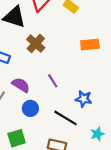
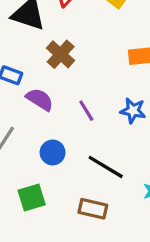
purple semicircle: (21, 85) -> (40, 99), moved
blue star: (84, 99) -> (133, 111), moved

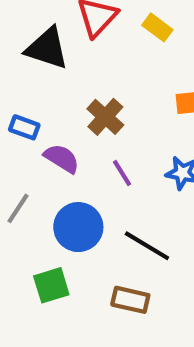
brown cross: (61, 54) -> (105, 117), moved
blue circle: (53, 152) -> (78, 227), size x1.5

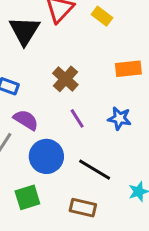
black triangle: (47, 48) -> (24, 31), turned 44
purple semicircle: (62, 158) -> (26, 120), moved

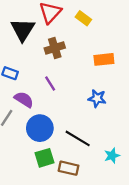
brown cross: (65, 79) -> (55, 48), moved, turned 30
purple line: (77, 118) -> (50, 83), moved
green square: (27, 197) -> (44, 158), moved

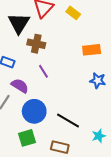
brown cross: (55, 48) -> (36, 44), moved, turned 30
blue star: (97, 98) -> (98, 81), moved
green square: (44, 158) -> (27, 138), moved

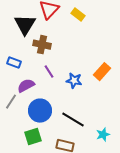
orange rectangle: (92, 50) -> (102, 72), moved, turned -42
blue star: (98, 81) -> (74, 81), moved
purple semicircle: (20, 86) -> (26, 86), turned -60

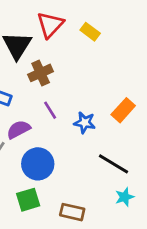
brown cross: (42, 45) -> (41, 73), turned -36
black line: (73, 120) -> (114, 164), moved

